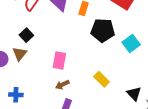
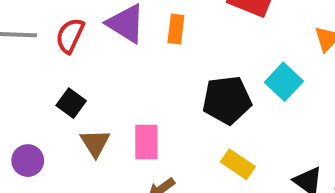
black pentagon: (103, 30) -> (227, 100), moved
brown triangle: (20, 54) -> (95, 143), moved

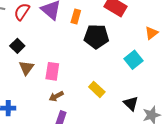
cyan square: (284, 82) -> (134, 60), moved
black pentagon: (227, 100) -> (96, 36), moved

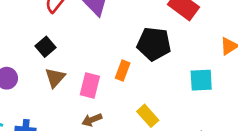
orange rectangle: (76, 16) -> (123, 70), moved
cyan square: (134, 60) -> (201, 80), turned 30

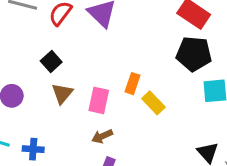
black pentagon: (154, 44) -> (194, 54), moved
yellow rectangle: (148, 116) -> (153, 103), moved

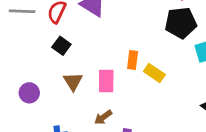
black square: (51, 62) -> (61, 46), moved
brown arrow: (102, 136) -> (103, 117), moved

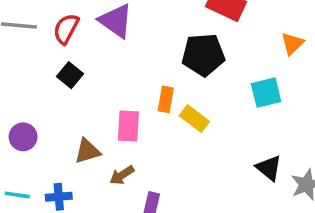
black pentagon: (181, 23) -> (203, 55), moved
brown triangle: (73, 81) -> (87, 151), moved, turned 42

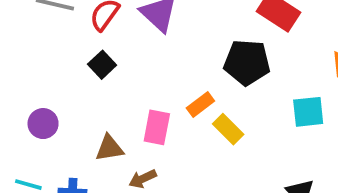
orange rectangle: (166, 99) -> (200, 104), turned 35

